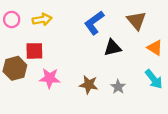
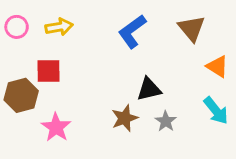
black triangle: (113, 48) -> (149, 89), moved
pink star: (50, 78) -> (56, 127), moved, turned 30
brown star: (89, 85) -> (125, 118), turned -30

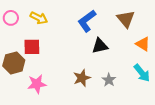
yellow arrow: (59, 27) -> (39, 18), turned 36
black triangle: (149, 89) -> (100, 46), moved
pink star: (56, 127) -> (37, 84), turned 30

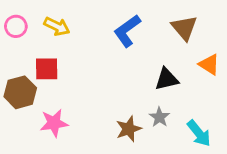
black triangle: (100, 46) -> (167, 79), moved
cyan arrow: (142, 73) -> (199, 133), moved
brown star: (82, 78) -> (129, 129), moved

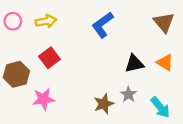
yellow arrow: (57, 26) -> (46, 21), turned -36
brown triangle: (184, 28) -> (164, 22), moved
orange triangle: (209, 64) -> (165, 63), moved
red square: (47, 69) -> (49, 58), moved, turned -36

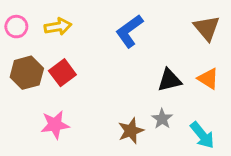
brown hexagon: (16, 74) -> (27, 73), moved

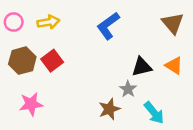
gray star: (162, 119) -> (128, 89), moved
pink star: (55, 125) -> (31, 104), moved
cyan arrow: (202, 135) -> (154, 113), moved

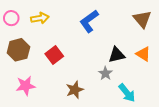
red square: (52, 61) -> (54, 55), moved
brown star: (109, 109) -> (75, 90), moved

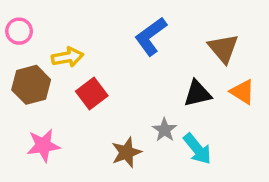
yellow arrow: (40, 18) -> (68, 57), moved
brown triangle: (142, 19) -> (223, 48), moved
gray star: (105, 73) -> (165, 130), moved
cyan arrow: (127, 93) -> (197, 149), moved

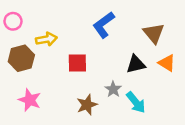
red square: (92, 93) -> (77, 63), moved, turned 36
pink star: (43, 145) -> (30, 100), turned 30

